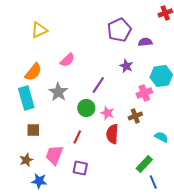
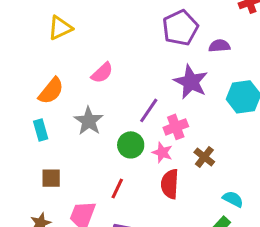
purple star: (126, 66) -> (191, 82), size x1.6
pink cross: (144, 93) -> (176, 127), moved
cyan rectangle: (26, 98) -> (41, 130), size x0.6
brown cross: (135, 116) -> (204, 157), turned -32
cyan semicircle: (161, 137) -> (233, 199), moved

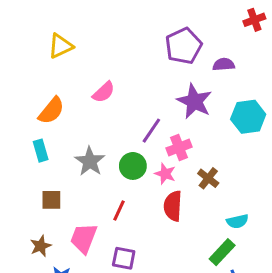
gray star: (89, 121) -> (90, 161), moved
cyan semicircle: (233, 199) -> (237, 221), turned 140

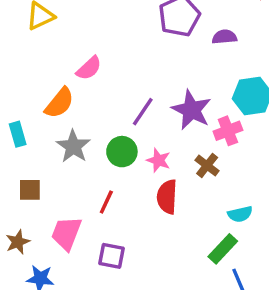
purple star: (194, 101) -> (191, 110), moved
orange semicircle: (51, 111) -> (59, 103), moved
pink cross: (179, 148) -> (228, 131), moved

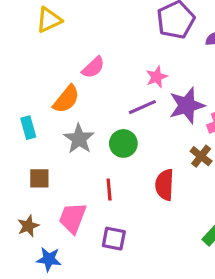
purple star: (191, 110) -> (187, 105), turned 30
purple line: (143, 112) -> (142, 107), turned 32
pink star: (158, 160) -> (157, 77), moved, turned 30
red line: (106, 202) -> (109, 189), turned -30

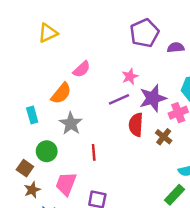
green circle: (123, 143) -> (47, 151), moved
brown square: (39, 178) -> (25, 168), moved, turned 35
red semicircle: (165, 185) -> (136, 125), moved
red line: (109, 189) -> (94, 152), moved

